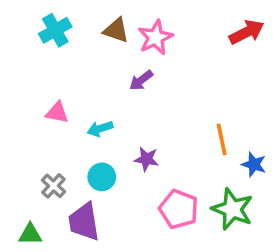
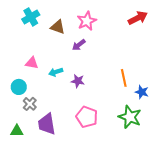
brown triangle: (116, 30) -> (58, 27), moved
purple star: (146, 159) -> (78, 81), moved
cyan circle: (102, 177) -> (19, 87), moved
pink pentagon: (179, 209) -> (87, 117), moved

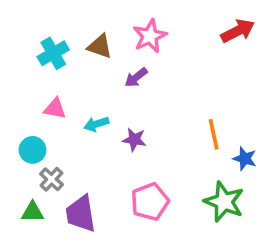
cyan cross: (31, 17) -> (53, 53), moved
pink pentagon: (87, 117) -> (150, 202), turned 30
green triangle: (17, 131) -> (33, 212), moved

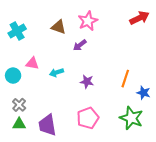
cyan cross: (53, 53) -> (17, 31), moved
orange line: (214, 134) -> (125, 79), turned 30
purple star: (134, 140) -> (87, 82), moved
cyan circle: (33, 150) -> (13, 76), moved
gray cross: (51, 179) -> (19, 105), moved

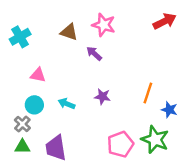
pink star: (88, 21) -> (104, 25), turned -30
purple arrow: (80, 45) -> (94, 54), turned 80
cyan arrow: (57, 72) -> (67, 104), moved, turned 40
cyan circle: (13, 76) -> (34, 105), moved
pink pentagon: (88, 118) -> (120, 144), moved

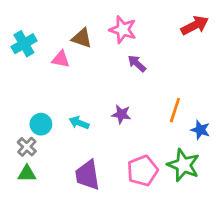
purple arrow: (94, 54) -> (137, 63), moved
pink triangle: (38, 75) -> (61, 59), moved
purple trapezoid: (56, 148) -> (87, 175), moved

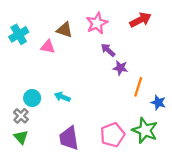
red arrow: (195, 25) -> (140, 20), moved
pink star: (123, 30) -> (97, 23), turned 30
purple star: (121, 114) -> (120, 68), moved
green triangle: (27, 174) -> (21, 137), turned 48

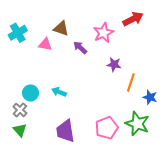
pink star: (97, 23) -> (103, 33), moved
purple arrow: (108, 50) -> (80, 48), moved

